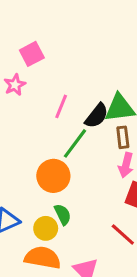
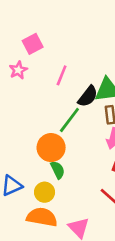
pink line: (61, 106) -> (62, 75), moved
green semicircle: (63, 214) -> (58, 170), moved

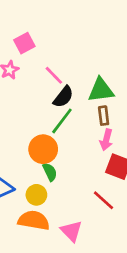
pink line: (62, 75) -> (54, 75), turned -66
black semicircle: (88, 96) -> (63, 97), moved

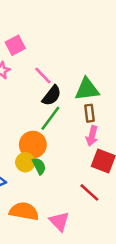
yellow circle: (36, 195) -> (25, 162), moved

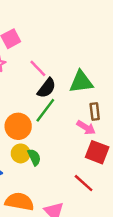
brown rectangle: (89, 113) -> (95, 111), moved
pink arrow: (92, 136) -> (86, 128), turned -72
orange circle: (33, 145) -> (18, 126), moved

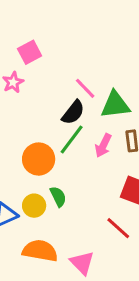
pink line: (38, 68) -> (85, 88), moved
pink arrow: (86, 128) -> (103, 145), moved, turned 84
yellow circle: (21, 153) -> (34, 206), moved

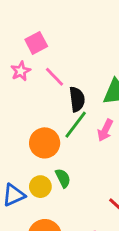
pink line: (85, 88) -> (54, 77), moved
black semicircle: (73, 112) -> (77, 99), turned -45

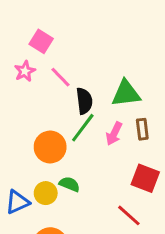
pink square: (36, 43) -> (41, 41), turned -30
green semicircle: (63, 178) -> (69, 184), turned -42

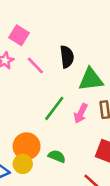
black semicircle: (84, 101) -> (67, 57), moved
orange circle: (50, 147) -> (27, 146), moved
green semicircle: (69, 184) -> (57, 156), moved

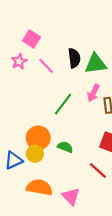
green triangle: (91, 79) -> (96, 64), moved
pink arrow: (81, 113) -> (93, 93), moved

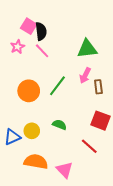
black semicircle: (74, 58) -> (41, 31), moved
orange circle: (38, 138) -> (29, 91), moved

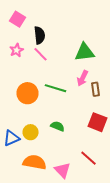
pink square: (29, 26) -> (18, 19), moved
green line: (57, 86) -> (56, 88), turned 70
red line: (89, 146) -> (88, 158), moved

